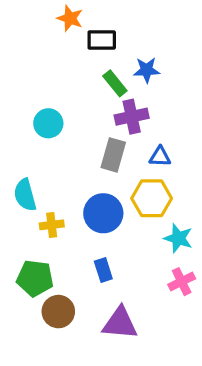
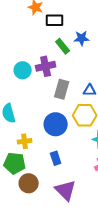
purple cross: (132, 117) -> (46, 66), moved
yellow cross: (52, 225) -> (25, 141), moved
purple triangle: (120, 323) -> (66, 190), turned 40

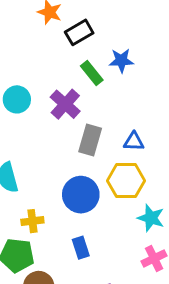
black rectangle: (55, 20) -> (79, 32), turned -30
purple cross: (46, 66) -> (65, 104), turned -36
cyan circle: (23, 70) -> (17, 99), moved

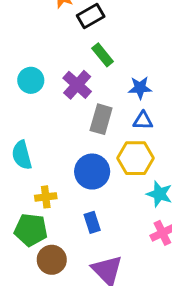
blue star: (121, 60) -> (140, 88), moved

